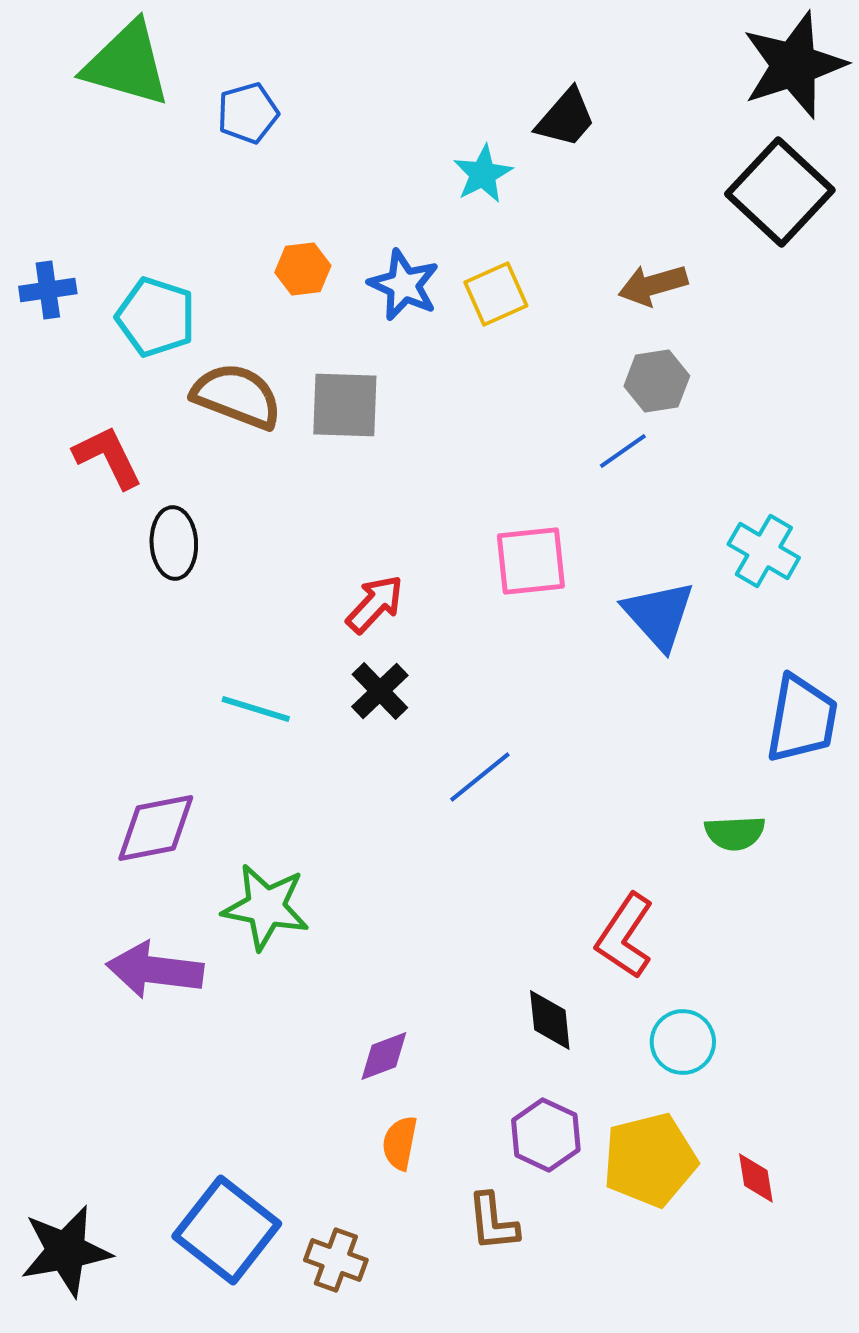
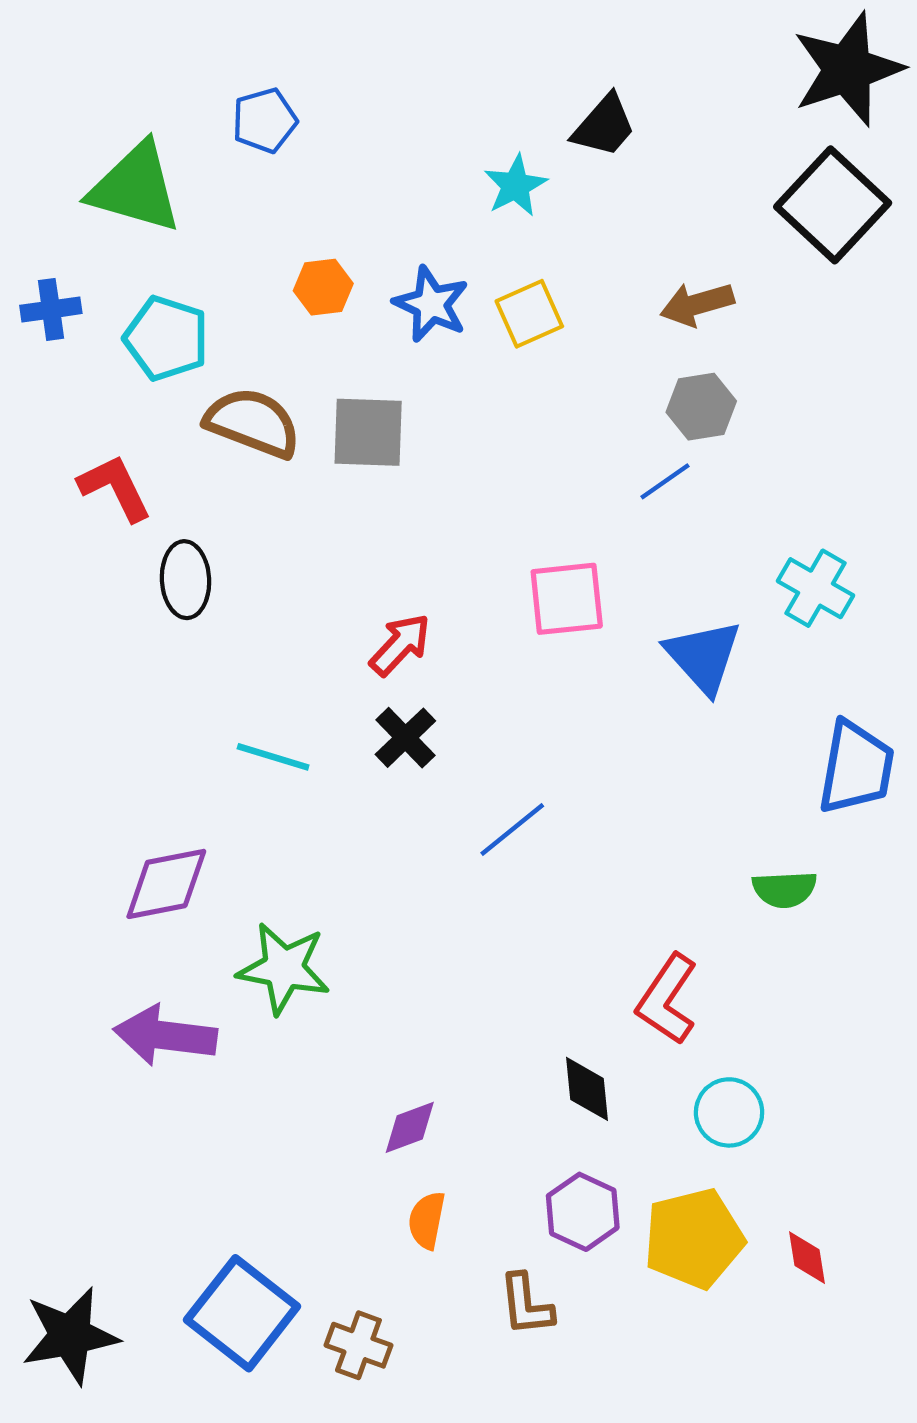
green triangle: (127, 64) -> (135, 188), moved

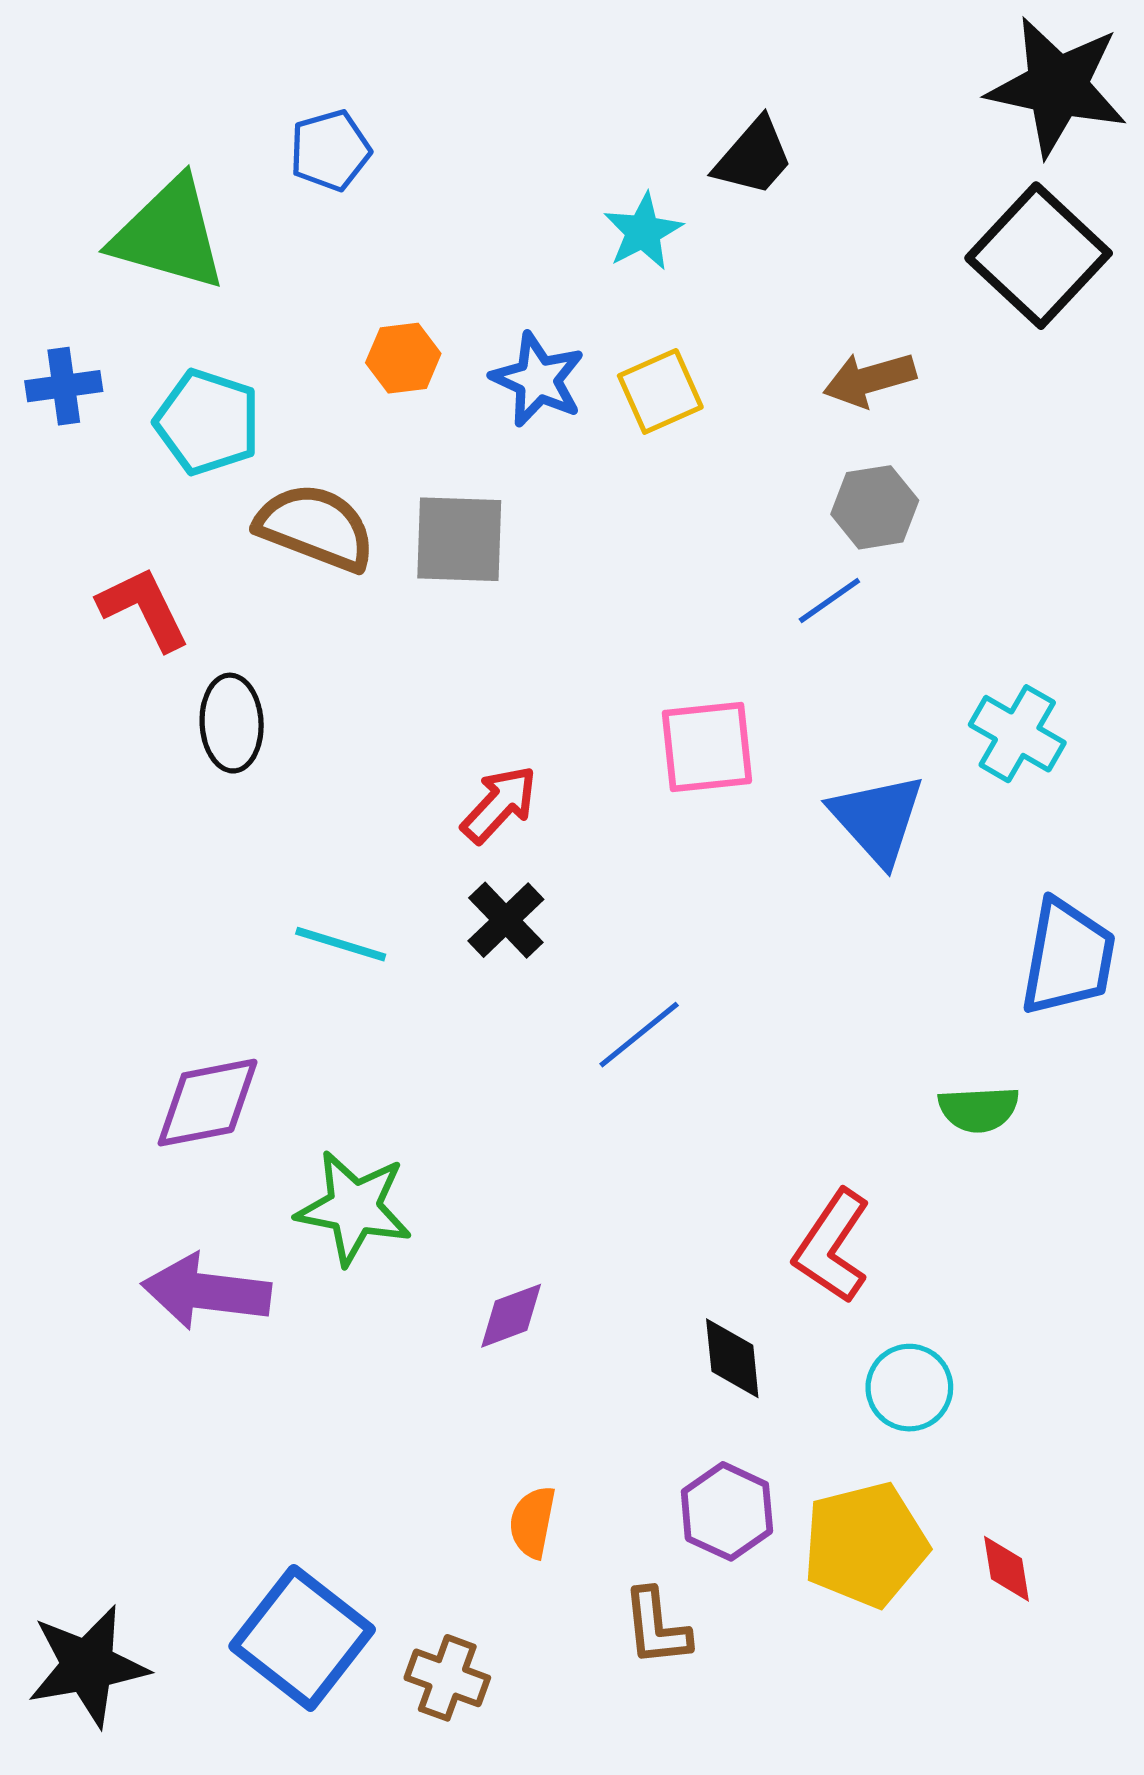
black star: (848, 69) -> (1057, 86), turned 30
purple diamond: (410, 1127) -> (511, 1316), moved

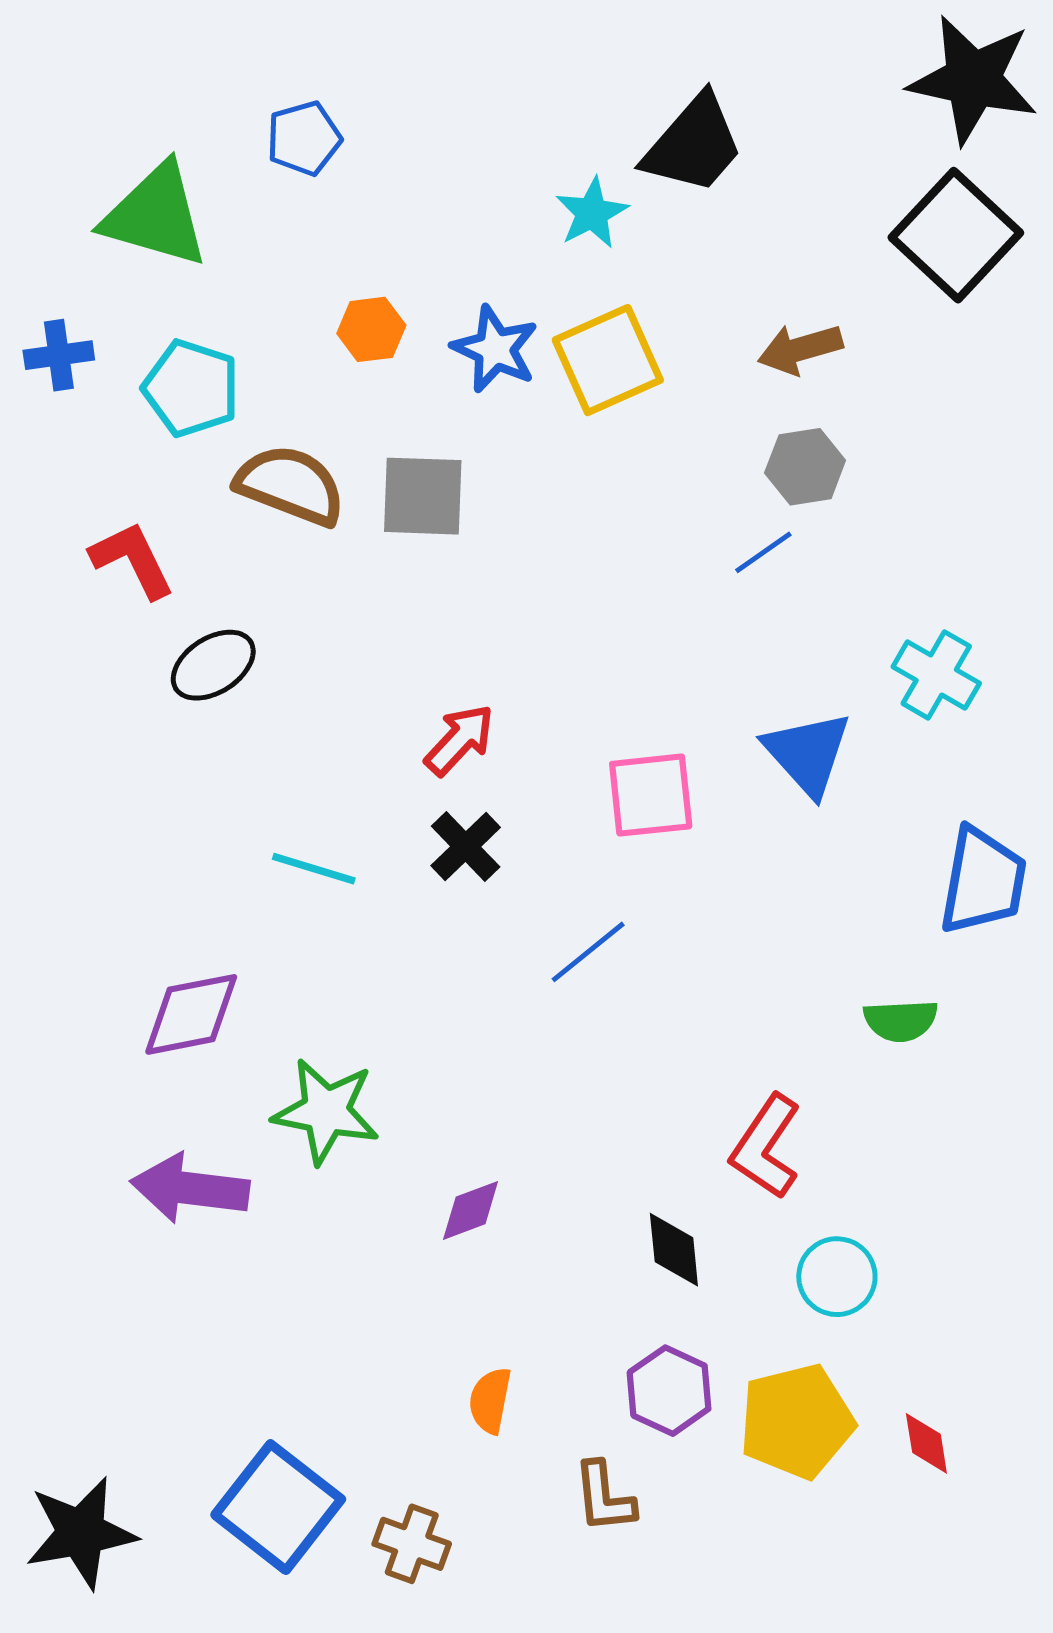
black trapezoid: (754, 157) -> (694, 144), size x1.4
yellow square: (660, 391) -> (608, 360), size x1.4
black ellipse: (232, 723) -> (213, 665), turned 60
pink square: (707, 747) -> (651, 795), moved

